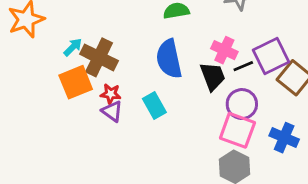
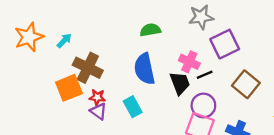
cyan arrow: (73, 47) -> (64, 41), moved
purple square: (271, 56) -> (225, 44), moved

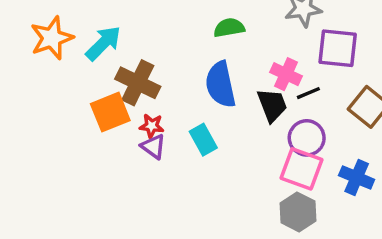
cyan arrow: (64, 41) -> (103, 43), size x1.6
purple square: (225, 44) -> (338, 48), turned 32

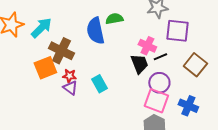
blue semicircle: (221, 84) -> (95, 31), moved

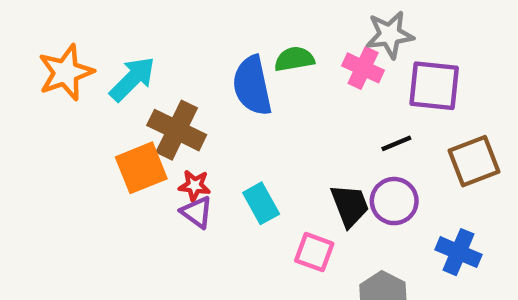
pink cross: (147, 46) -> (363, 68), moved
black trapezoid: (139, 64) -> (350, 205), moved
brown square: (195, 65) -> (474, 161), turned 30
pink square: (156, 101) -> (314, 252), moved, size x0.7

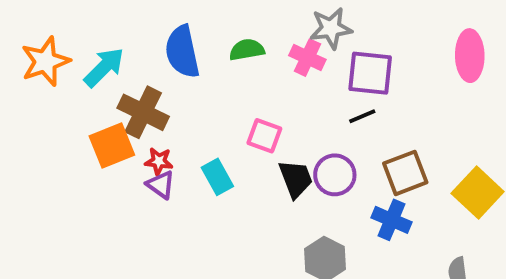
blue semicircle: (252, 86) -> (182, 52), moved
black line: (396, 143) -> (362, 116), moved
brown square: (474, 161) -> (405, 173), moved
pink square: (314, 252) -> (264, 136), moved

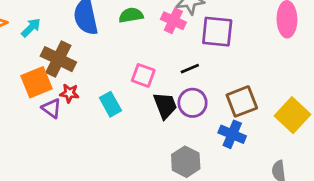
cyan arrow: (104, 67) -> (31, 28), size x0.7
black line: (362, 116) -> (190, 69), moved
purple triangle: (161, 185) -> (52, 108), moved

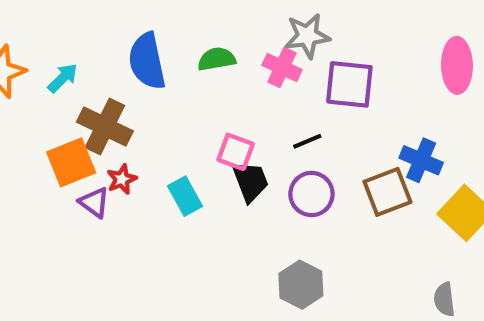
red star: (69, 93) -> (122, 179), turned -30
black trapezoid: (165, 106) -> (250, 181), moved
blue cross: (232, 134) -> (421, 160), moved

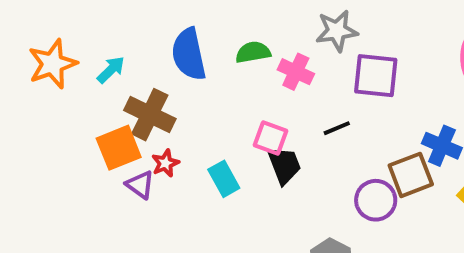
pink cross: (282, 67) -> (296, 72), moved
purple circle: (311, 194) -> (376, 200), moved

